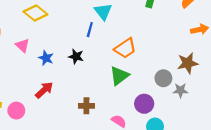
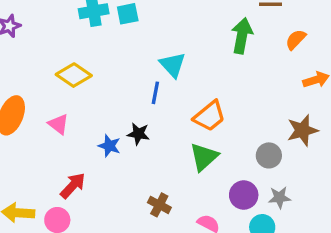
blue star: (46, 58) -> (109, 146), moved
red arrow: (44, 90) -> (73, 186), moved
gray star: (180, 90) -> (279, 198), moved
brown cross: (86, 106) -> (159, 205), turned 32

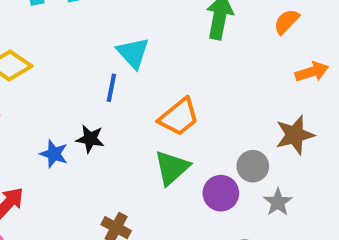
purple circle: (244, 195) -> (221, 193), moved
gray star: (279, 198) -> (278, 202), moved, turned -30

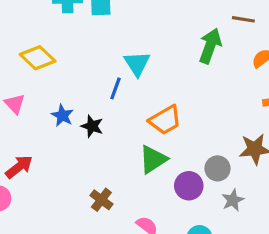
blue star: (54, 154) -> (62, 115), moved

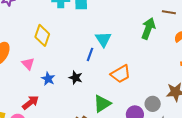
yellow diamond: (38, 58) -> (42, 35), turned 65
blue star: (62, 115) -> (48, 79), moved
green triangle: (153, 159) -> (102, 104), moved

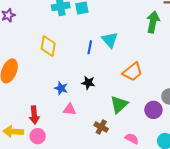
blue line: (90, 54) -> (90, 47), moved
pink triangle: (28, 64) -> (70, 109), moved, turned -32
red arrow: (31, 102) -> (34, 115), moved, turned 132

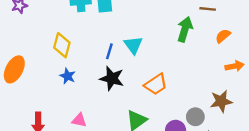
black star: (88, 83) -> (112, 78), moved, size x1.5
blue star: (61, 88) -> (68, 76), moved

